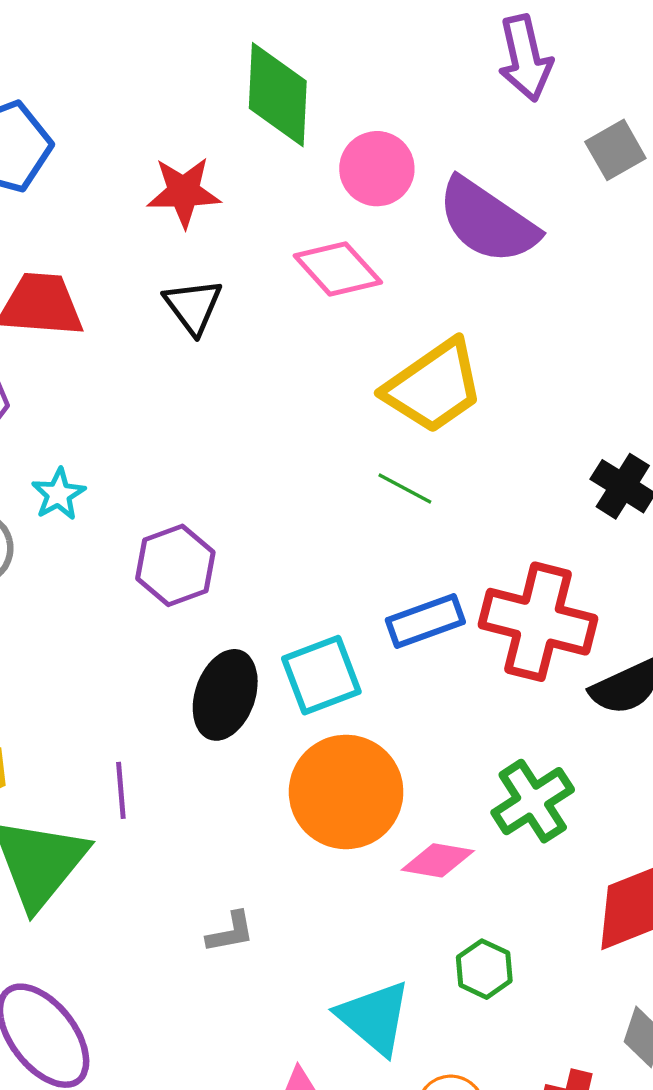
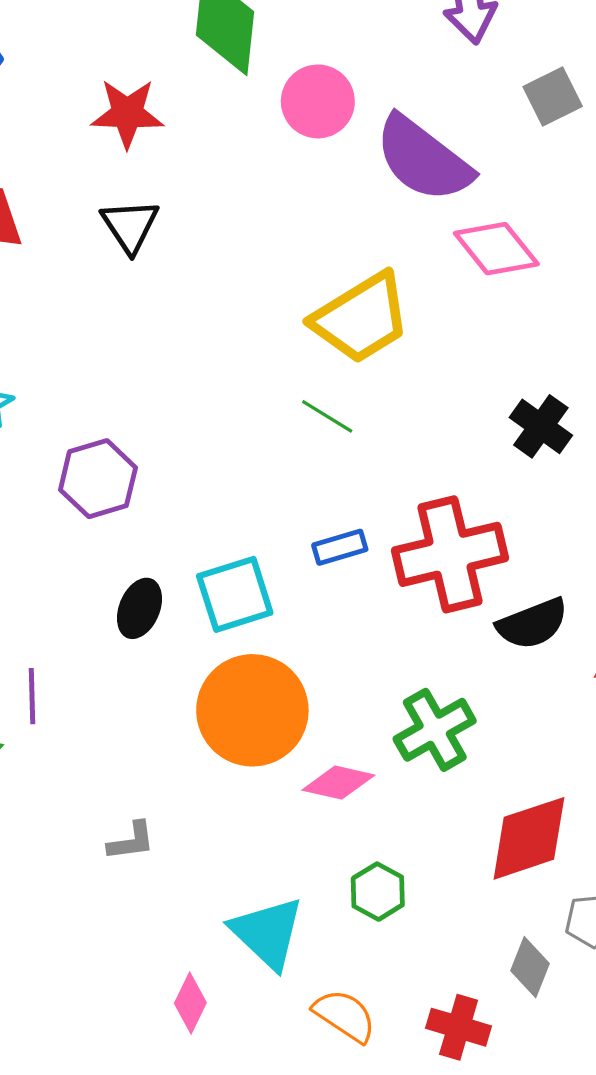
pink diamond: (338, 269) -> (496, 249), moved
blue rectangle: (425, 621) -> (340, 547), size x0.7
red cross: (538, 622) -> (450, 554), turned -31
black ellipse: (225, 695) -> (139, 608), size x0.7

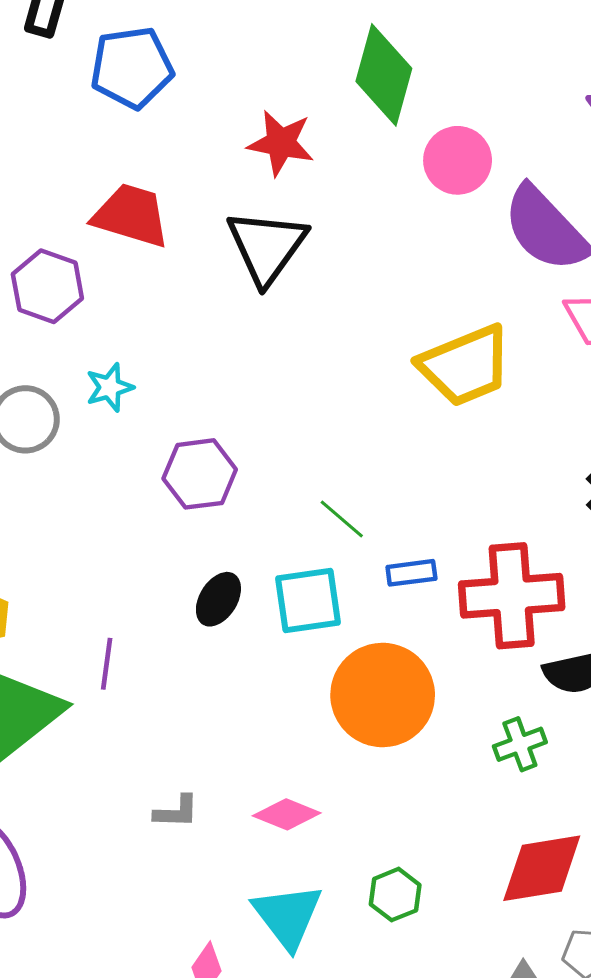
black triangle: (130, 226) -> (267, 247), size x1.5
green line: (327, 416) -> (342, 519), moved
orange circle: (252, 710) -> (383, 695), moved
green cross: (435, 730) -> (520, 744), moved, size x0.7
pink diamond: (338, 783) -> (287, 814), moved

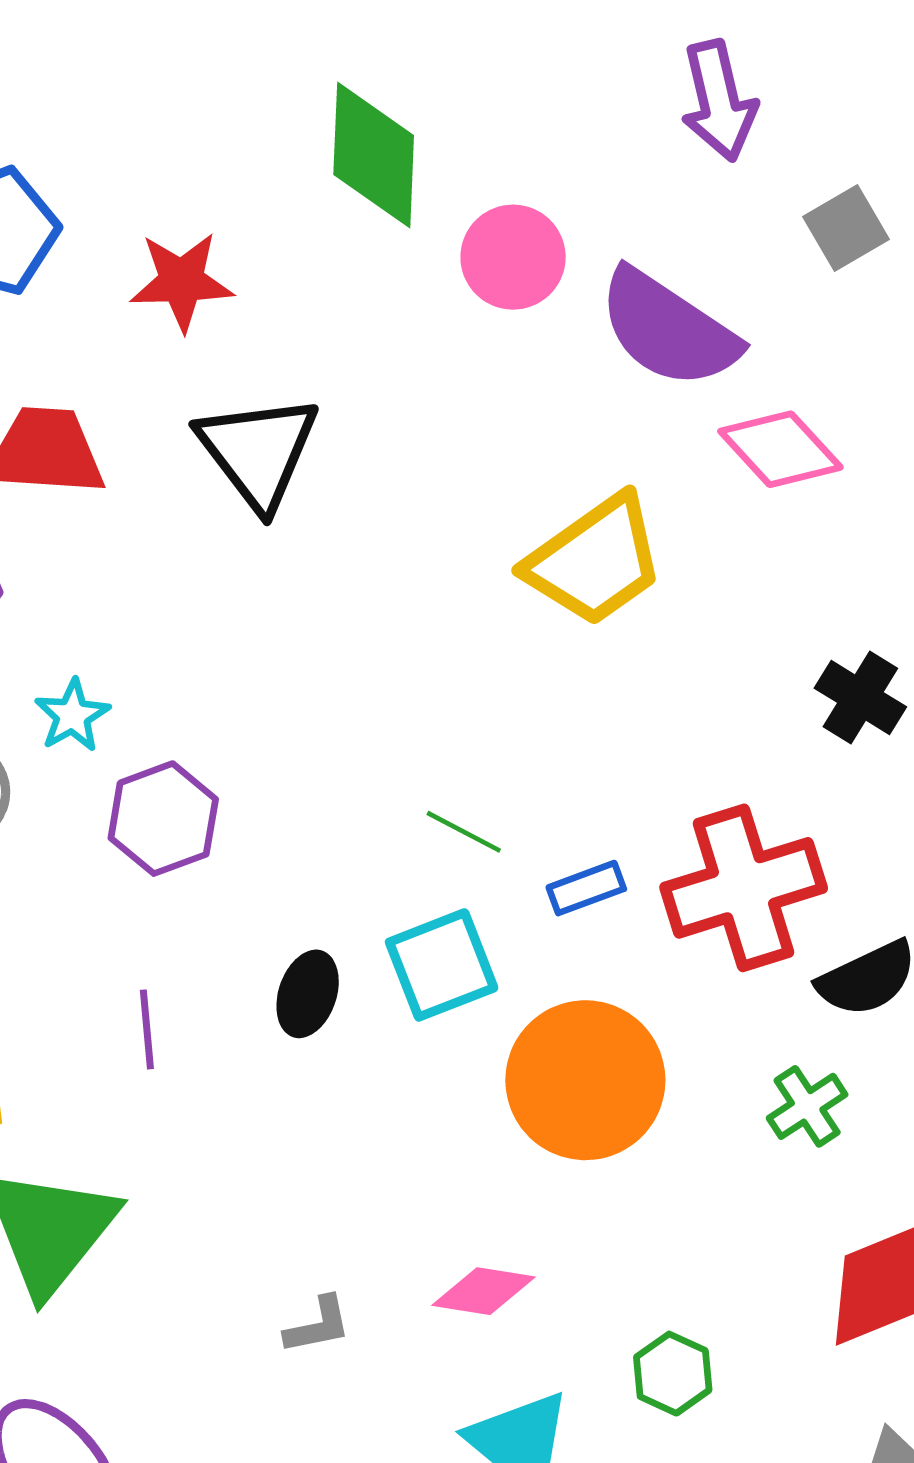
red star: (281, 143) -> (182, 281), moved
purple hexagon: (200, 474) -> (163, 819), moved
purple line: (107, 664) -> (147, 1029), moved

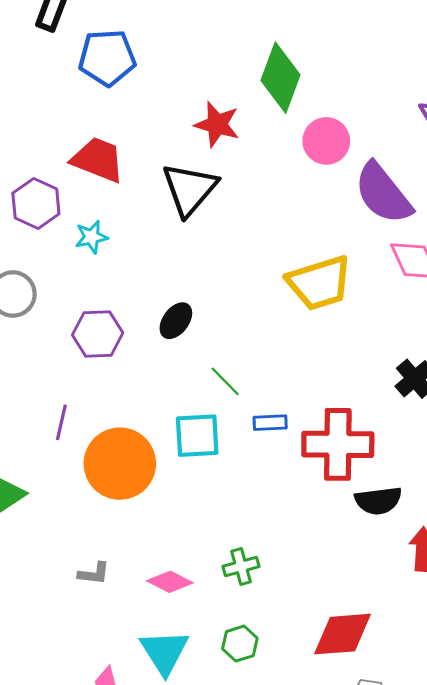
red star: (182, 281) -> (217, 124), moved
cyan star: (72, 716) -> (91, 237), moved
black ellipse: (308, 994) -> (176, 321), moved
orange circle: (585, 1080) -> (120, 464), moved
green cross: (807, 1106) -> (241, 566), moved

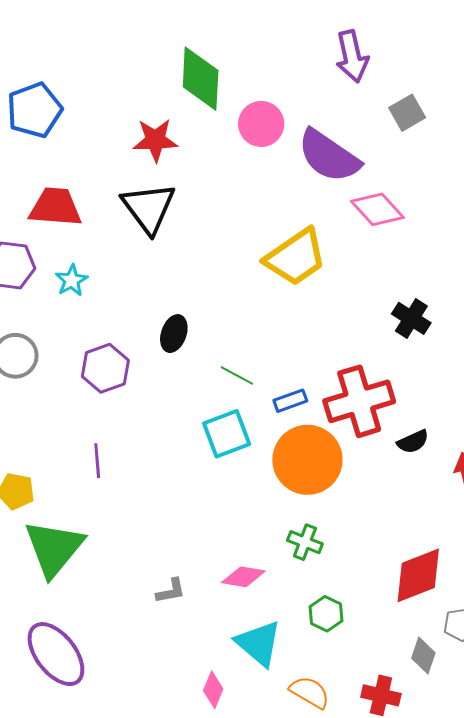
orange circle: (120, 464) -> (307, 460), moved
black semicircle: (378, 501) -> (413, 442), size x0.7
green cross: (241, 566) -> (305, 542), turned -36

